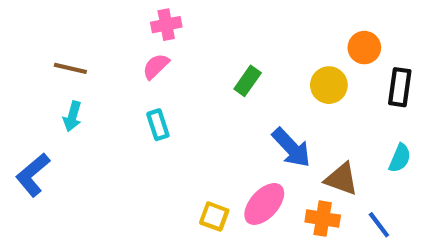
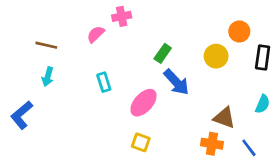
pink cross: (166, 25) -> (122, 16), moved
pink semicircle: (156, 66) -> (96, 34), moved
blue arrow: (291, 148) -> (176, 82), moved
pink ellipse: (264, 204) -> (144, 103), moved

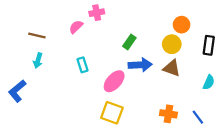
orange circle: (239, 31) -> (182, 25), moved
blue arrow: (176, 82) -> (140, 65), turned -50
brown triangle: (224, 118) -> (172, 68), moved
yellow square: (141, 142) -> (112, 113), size x1.5

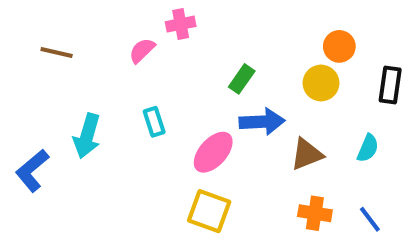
brown line: (37, 36) -> (57, 53), moved
cyan arrow: (38, 61) -> (87, 136), moved, size x1.5
brown triangle: (172, 68) -> (307, 154), moved, turned -42
cyan semicircle: (209, 82) -> (368, 148), moved

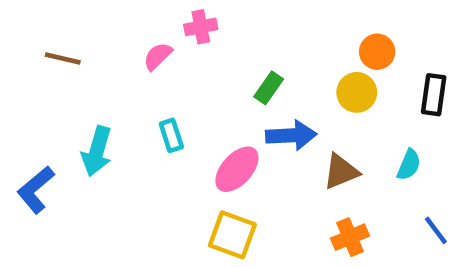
orange cross: (315, 213) -> (350, 237), turned -32
blue line: (370, 219) -> (436, 230), moved

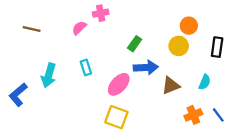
orange cross: (350, 237) -> (193, 115), moved

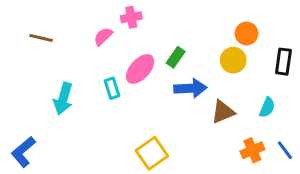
pink ellipse: (119, 84) -> (140, 69), moved
blue L-shape: (18, 95) -> (23, 152), moved
yellow square: (116, 117) -> (152, 153), turned 35

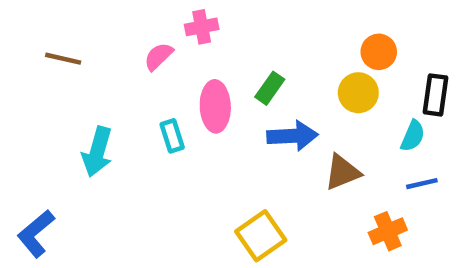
pink ellipse: (140, 69) -> (215, 106), turned -44
cyan semicircle: (267, 107) -> (413, 136), moved
blue line: (285, 150) -> (422, 184), moved, turned -66
yellow square: (152, 153) -> (261, 236), moved

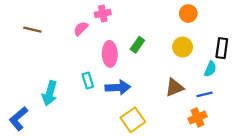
orange circle: (379, 52) -> (188, 13), moved
cyan rectangle: (172, 136) -> (88, 80), moved
blue arrow: (292, 136) -> (118, 87), moved
cyan arrow: (97, 152) -> (50, 93), moved
blue line: (422, 184) -> (204, 94), moved

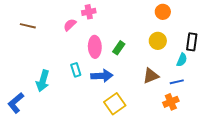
green rectangle: (137, 45) -> (119, 48), moved

